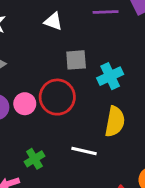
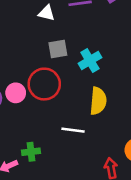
white triangle: (53, 21) -> (46, 13), moved
green cross: (34, 159) -> (31, 152), moved, turned 30

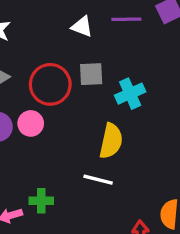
red circle: (44, 84) -> (50, 84), moved
yellow semicircle: (98, 101) -> (111, 141), moved

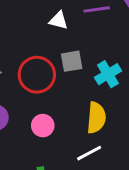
pink circle: (31, 123) -> (43, 126), moved
white line: (98, 180) -> (89, 153), turned -35

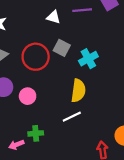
gray square: (72, 61) -> (62, 48), turned 35
pink circle: (43, 126) -> (28, 96), moved

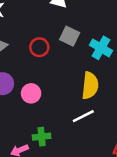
red circle: (36, 57) -> (39, 47), size x0.6
cyan cross: (88, 59) -> (101, 48), turned -30

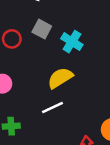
yellow semicircle: (90, 86) -> (60, 78), turned -130

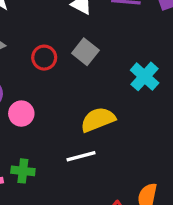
cyan cross: (72, 42) -> (145, 76), moved

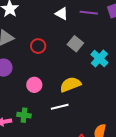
gray square: (85, 52) -> (75, 44), moved
pink circle: (21, 114) -> (34, 85), moved

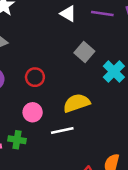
red circle: (38, 46) -> (35, 77), moved
pink circle: (34, 85) -> (33, 112), moved

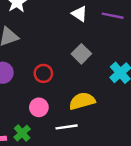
gray square: (84, 52) -> (81, 54), moved
green cross: (17, 140) -> (22, 133), turned 35

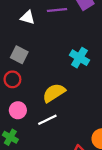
gray square: (81, 54) -> (19, 55), moved

